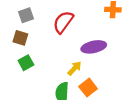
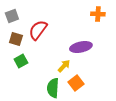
gray square: (26, 15) -> (12, 16), moved
red semicircle: (63, 22) -> (38, 30), moved

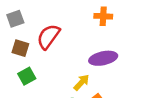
orange cross: (98, 14) -> (103, 16), moved

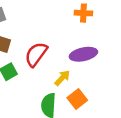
red semicircle: (48, 37) -> (36, 54), moved

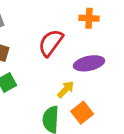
red semicircle: (36, 54) -> (51, 43), moved

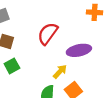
orange cross: (89, 18) -> (95, 12), moved

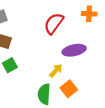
red semicircle: (48, 34) -> (54, 23), moved

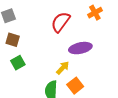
orange cross: (89, 14) -> (95, 13), turned -32

